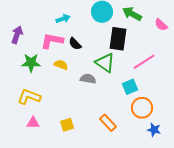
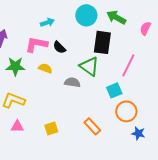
pink semicircle: (161, 25) -> (145, 28), turned 72
pink line: (144, 62) -> (128, 65), turned -30

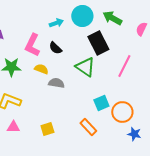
cyan arrow: (47, 22) -> (56, 23), moved
black rectangle: (102, 42) -> (98, 43), turned -35
pink L-shape: (36, 44) -> (32, 45), turned -75
gray semicircle: (72, 82) -> (56, 83), moved
cyan square: (114, 90) -> (101, 103), moved

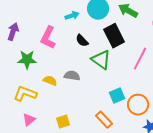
black semicircle: (55, 48) -> (82, 41), moved
yellow semicircle: (41, 69) -> (50, 81), moved
pink triangle: (13, 127) -> (29, 120), turned -40

